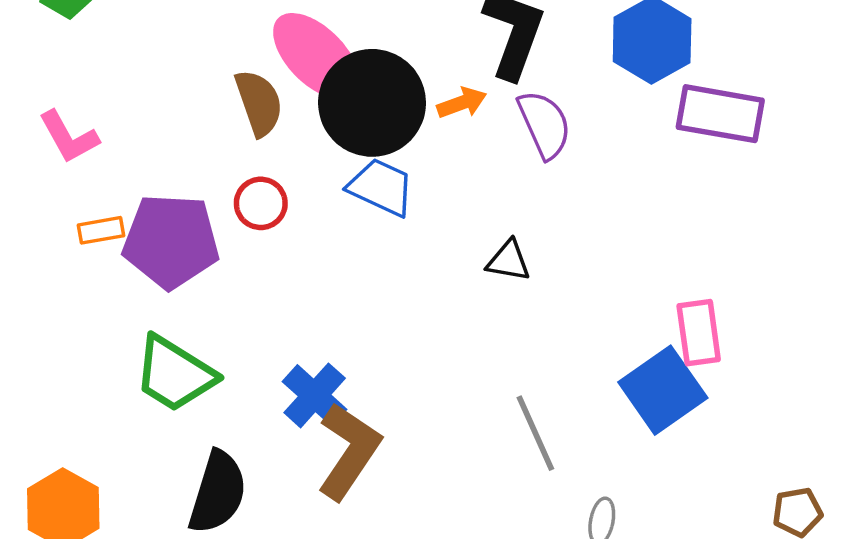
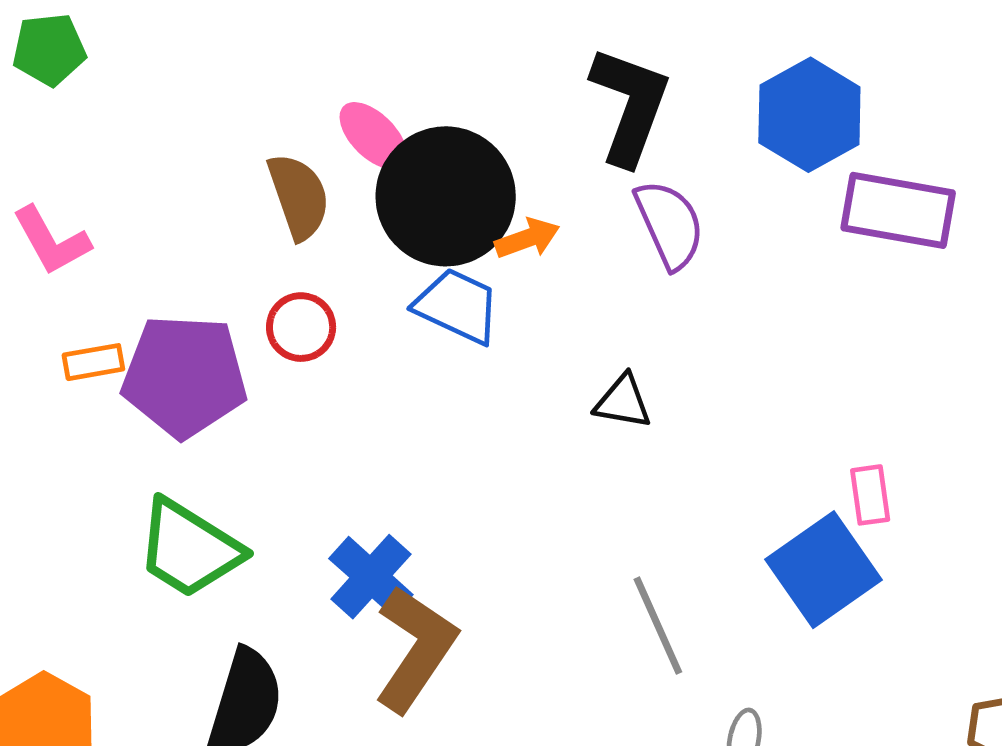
pink ellipse: (316, 56) -> (373, 136), size x0.6
orange arrow: (462, 103) -> (527, 238), moved
pink rectangle: (699, 333) -> (870, 495), size x0.7

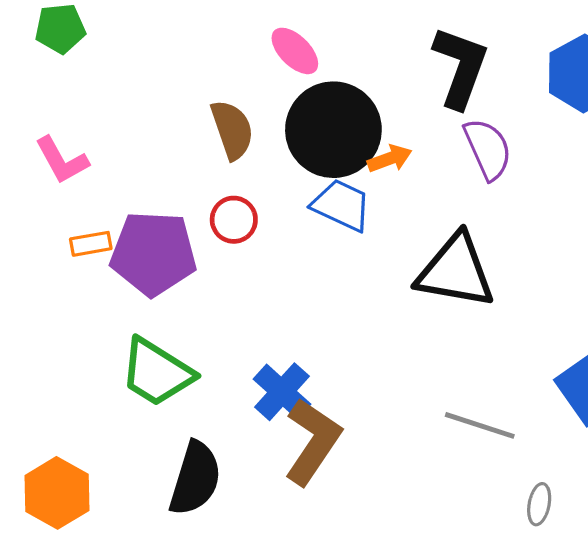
pink ellipse: (373, 136) -> (295, 51), moved
black triangle: (623, 402) -> (456, 271), size x2.0
gray line: (658, 626) -> (480, 425), turned -48

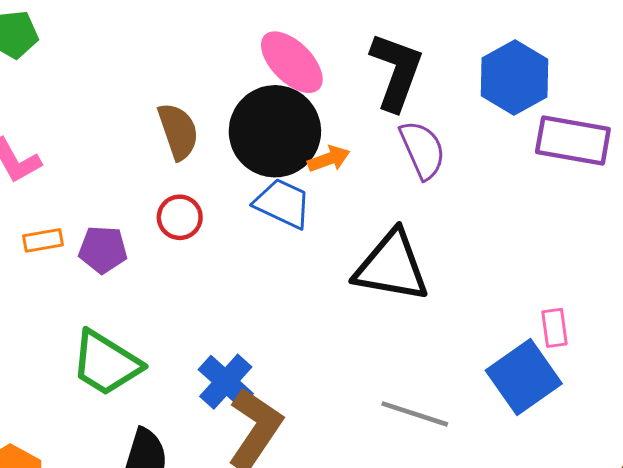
pink ellipse: (295, 51) -> (292, 62), moved, size x1.4
purple pentagon: (153, 253) -> (103, 250), size x0.6

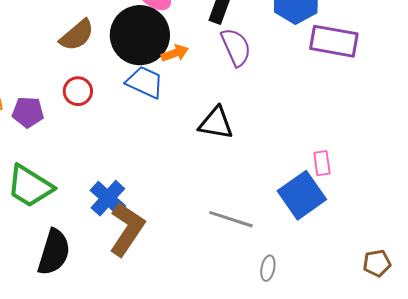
brown semicircle: (178, 131) -> (77, 35), turned 69
black triangle: (392, 266) -> (216, 123), size x0.7

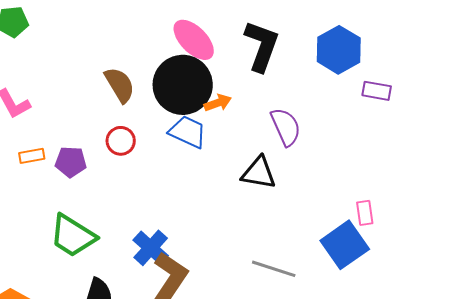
brown semicircle: (77, 35) -> (120, 85), turned -81
purple rectangle: (334, 41) -> (377, 91), size x0.6
purple semicircle: (236, 47) -> (286, 127), moved

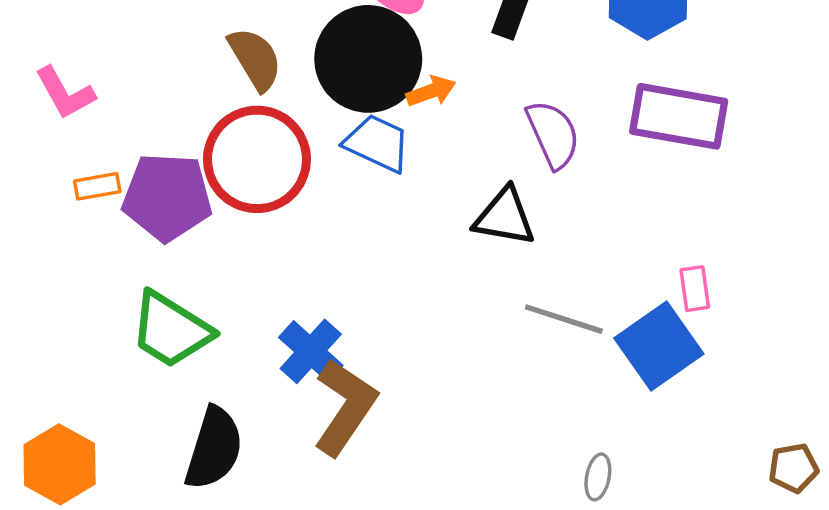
purple rectangle: (377, 91) -> (679, 116), moved, size x1.8
red circle: (121, 141) -> (257, 159), size x2.0
purple pentagon: (71, 162) -> (167, 197), size x1.6
gray line: (274, 269) -> (564, 319), moved

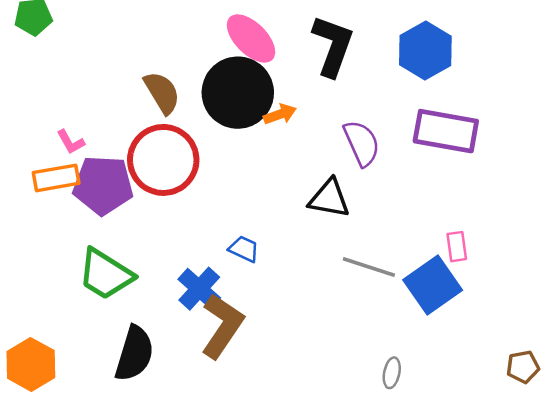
pink L-shape: (65, 93) -> (71, 142), moved, size x0.7
blue trapezoid: (377, 143) -> (244, 249), moved, size x0.7
orange rectangle: (97, 186) -> (56, 178), size x1.5

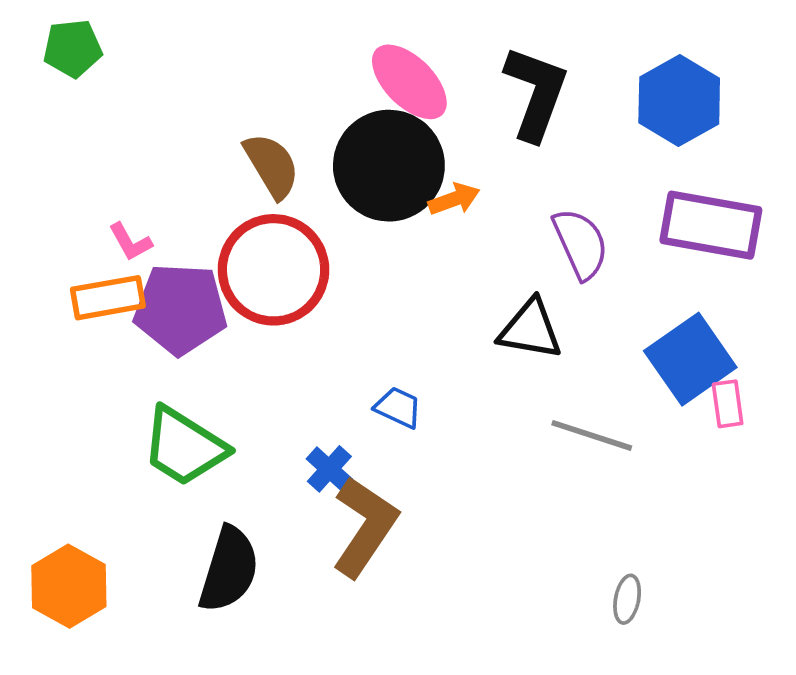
blue square: (433, 285) -> (690, 359), moved
blue cross: (199, 289) -> (329, 469), size x0.7

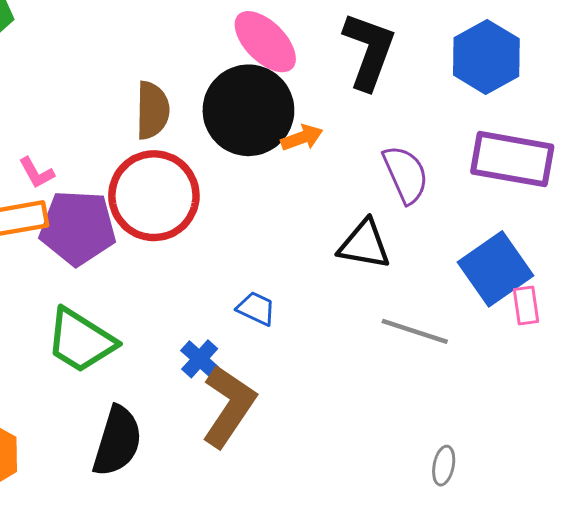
brown semicircle: (272, 166) -> (152, 110), turned 32

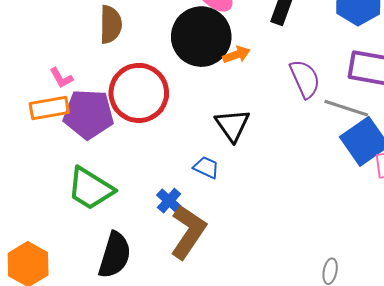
brown semicircle: (152, 110) -> (111, 24), moved
black triangle: (364, 244) -> (232, 125), moved, turned 45
gray line: (415, 331) -> (346, 108), moved

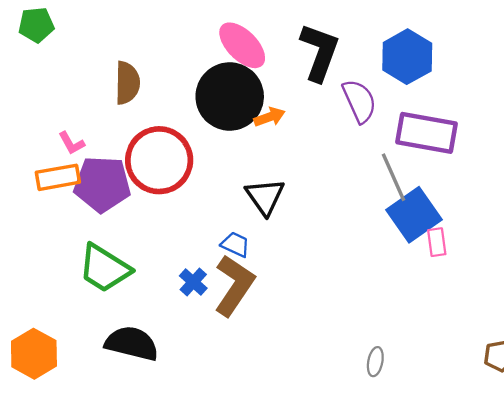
purple semicircle: (305, 79) -> (359, 101), moved
gray line: (346, 108) -> (394, 177), turned 48
brown L-shape: (188, 232) -> (234, 285), moved
black semicircle: (115, 255) -> (132, 343), turned -93

